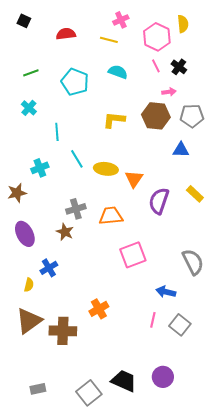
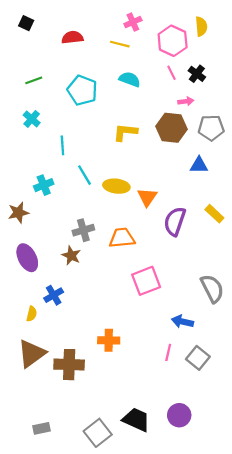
orange cross: (99, 309) -> (109, 340), turned 30

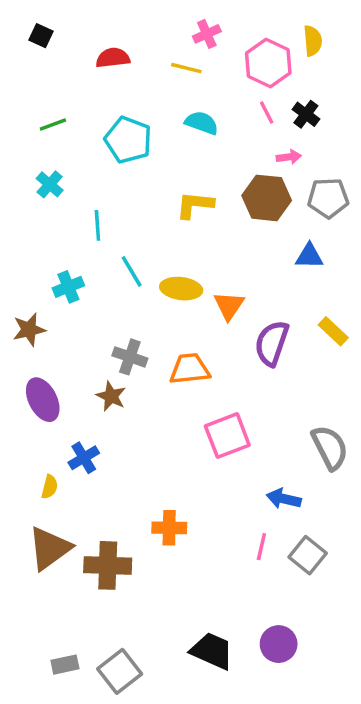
gray cross: (83, 230) -> (130, 357), turned 35
gray square: (98, 433) -> (120, 671), moved

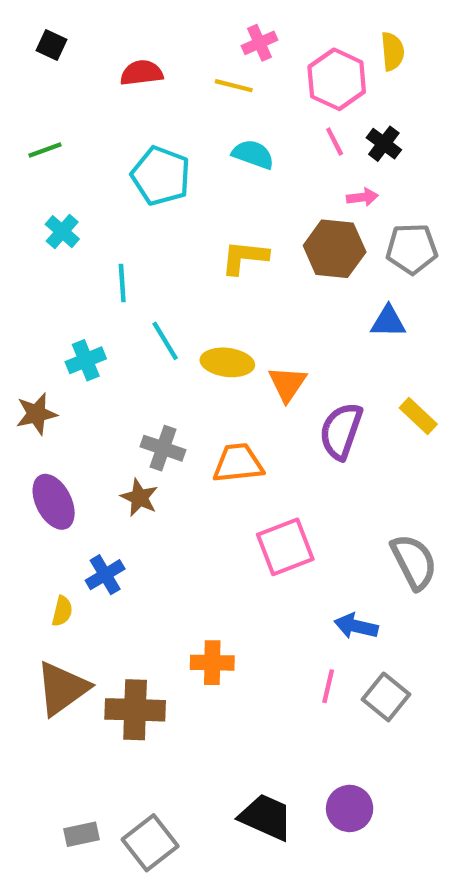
green line: (53, 124) -> (45, 150), moved

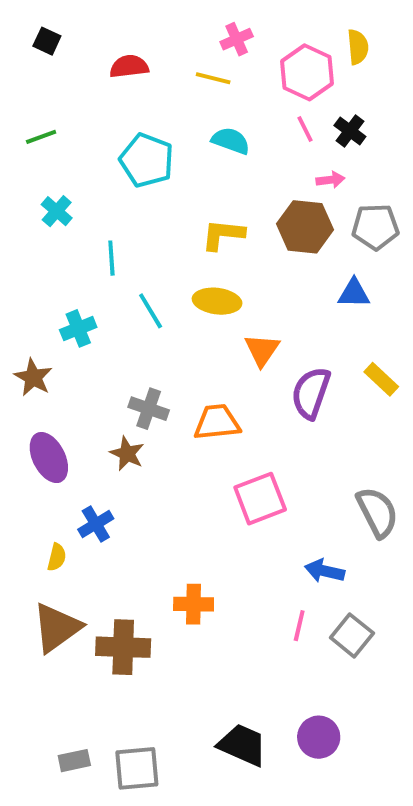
yellow ellipse: (227, 362) -> (217, 301), moved
brown star: (36, 414) -> (33, 377), turned -30
gray square: (150, 843) -> (137, 768), turned 33

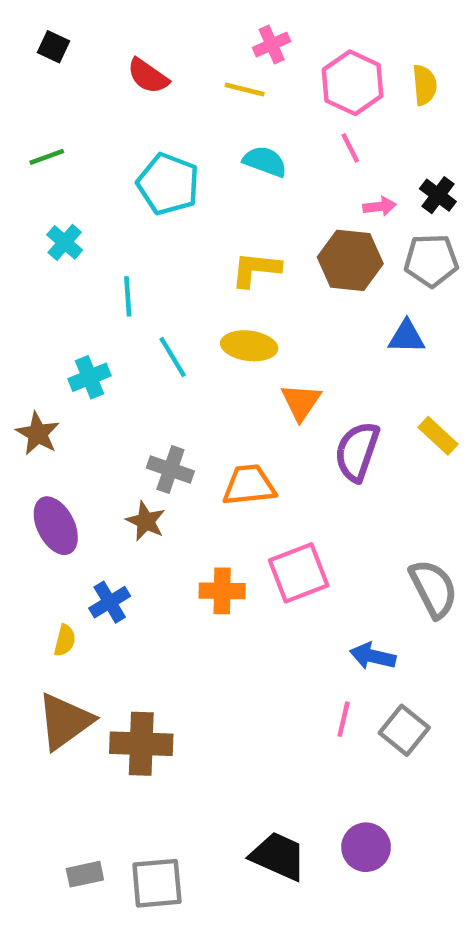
yellow semicircle: (358, 47) -> (424, 85), moved
red semicircle: (129, 66) -> (148, 76), turned -138
black cross: (350, 131) -> (438, 195), moved
orange cross: (194, 604) -> (222, 591), moved

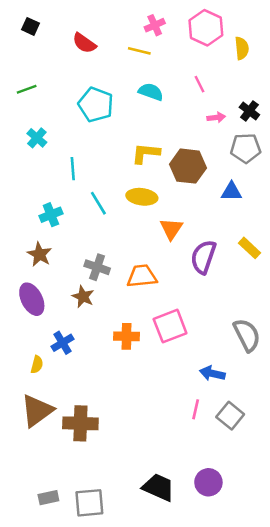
pink hexagon: (353, 83) -> (206, 28), moved
brown hexagon: (350, 260) -> (188, 166), moved
brown star: (38, 434) -> (39, 254), moved

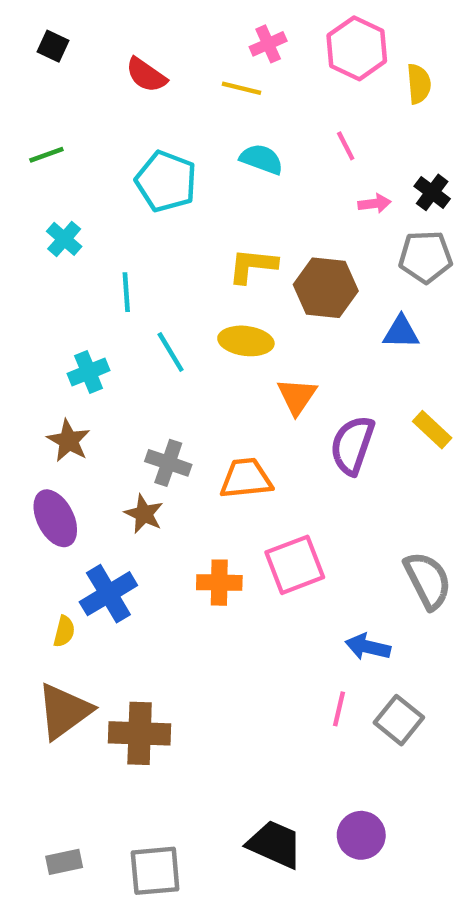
blue cross: (63, 343) -> (108, 594), size x1.4
gray rectangle: (48, 498) -> (64, 862), moved

